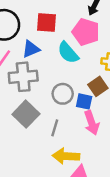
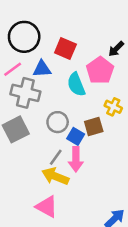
gray line: (55, 128) -> (56, 157), moved
yellow arrow: (66, 156) -> (55, 176), moved

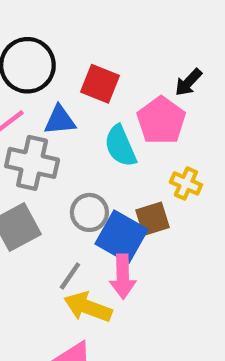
blue square: (76, 136) -> (121, 237), size x1.6
gray line: (56, 157) -> (70, 276), moved

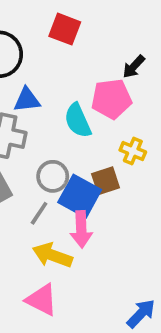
red square: (100, 84) -> (65, 29), moved
pink pentagon: (161, 121) -> (111, 99), turned 30
gray line: (70, 276) -> (39, 213), moved

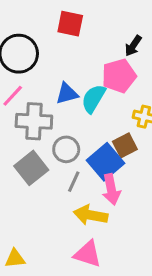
blue triangle: (27, 100) -> (67, 94), moved
cyan semicircle: (78, 121) -> (94, 99), turned 64
gray circle: (53, 176) -> (66, 149), moved
blue square: (80, 196) -> (105, 162), turned 30

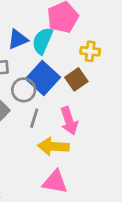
blue square: (105, 162) -> (43, 78), moved

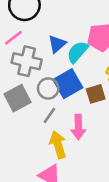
blue triangle: (18, 39) -> (57, 44), turned -36
yellow arrow: (53, 146) -> (58, 145), turned 52

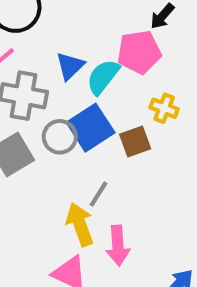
gray line: (49, 115) -> (99, 194), moved
pink arrow: (78, 127) -> (118, 246), moved

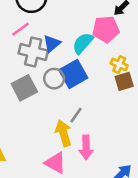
blue triangle: (70, 66) -> (52, 44), moved
brown square: (135, 142) -> (124, 81), moved

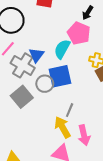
pink pentagon: (106, 29) -> (79, 33), turned -30
gray cross: (33, 52) -> (23, 65), turned 30
blue square: (73, 74) -> (60, 76), turned 30

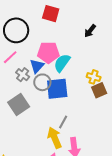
pink pentagon: (79, 33) -> (48, 52), moved, turned -30
gray cross: (23, 65) -> (23, 75), size x0.6
gray circle: (45, 84) -> (42, 82), moved

